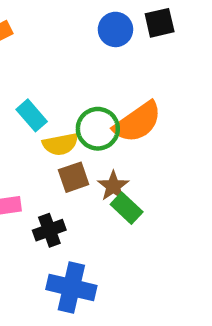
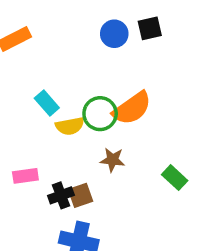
brown square: (74, 177) -> (81, 195), moved
brown star: (113, 186) -> (112, 160), turned -30
green rectangle: (127, 208) -> (175, 178), moved

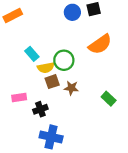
orange semicircle: (132, 108) -> (100, 44), moved
brown square: (81, 195) -> (52, 82), moved

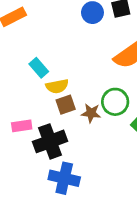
green circle: (64, 60) -> (115, 102), moved
black cross: (40, 109) -> (50, 141), size x1.6

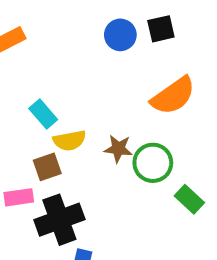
brown square: (66, 105) -> (47, 167), moved
brown star: (91, 113) -> (118, 149), moved

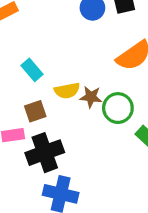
yellow semicircle: (70, 140) -> (67, 91), moved

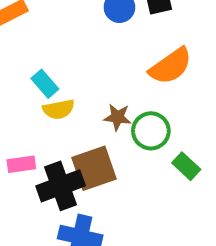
yellow semicircle: (67, 91) -> (59, 109), moved
brown square: (35, 111) -> (94, 168), moved, size x1.6

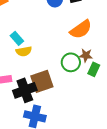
brown star: (118, 117) -> (86, 55), moved
green rectangle: (186, 166) -> (94, 69), moved, turned 72

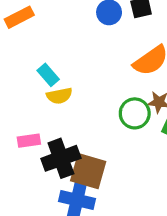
brown square: (42, 81) -> (88, 171), moved, turned 35

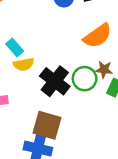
black cross: (61, 158) -> (55, 81), moved, turned -32

